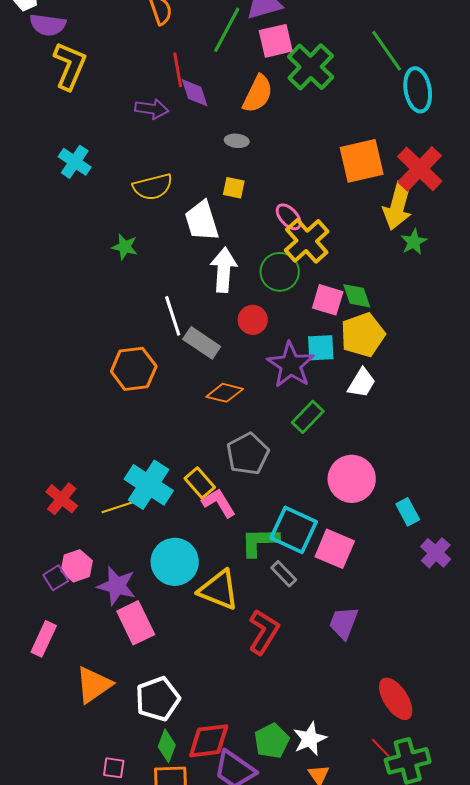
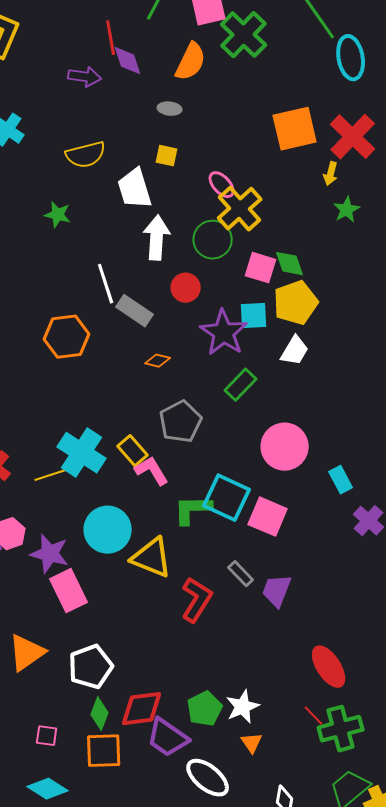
yellow arrow: (398, 206) -> (331, 174), size x0.5
orange diamond: (225, 393) -> (158, 361), size x0.7
gray rectangle: (284, 574) -> (241, 574), moved

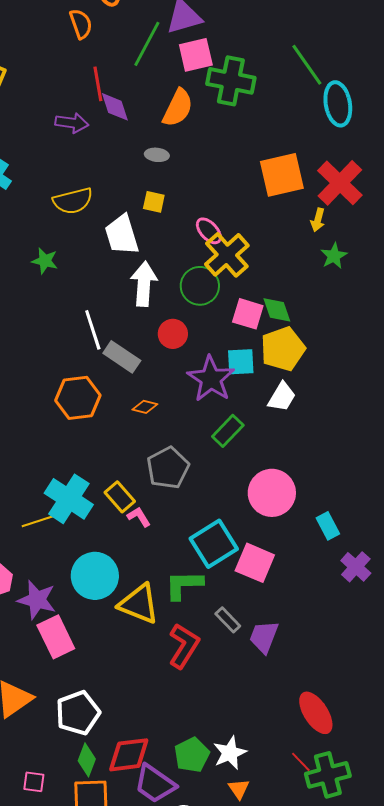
green cross: (244, 35) -> (231, 81), turned -33
orange hexagon: (67, 337) -> (78, 398), moved
pink L-shape: (152, 471) -> (139, 517), size x0.7
cyan square: (227, 498) -> (214, 544), turned 33
green L-shape: (193, 510) -> (184, 585), moved

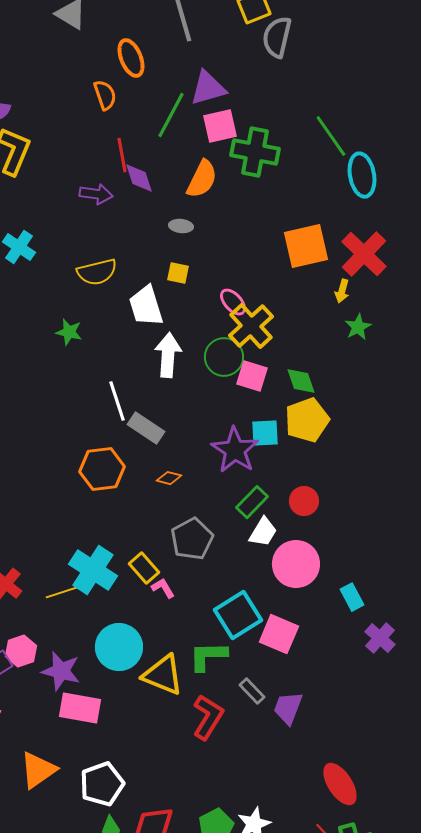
pink square: (248, 314) -> (252, 376), moved
red circle: (173, 334) -> (304, 501), moved
white trapezoid: (282, 397) -> (263, 532), moved
pink rectangle: (56, 637) -> (80, 708), turned -54

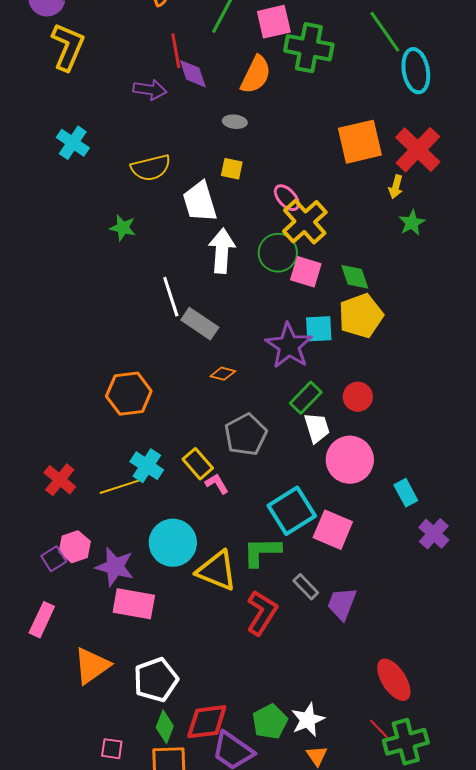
orange hexagon: (102, 469) -> (129, 394), moved
white trapezoid: (263, 532) -> (317, 428), turned -48
cyan cross: (93, 570) -> (147, 466), size x0.7

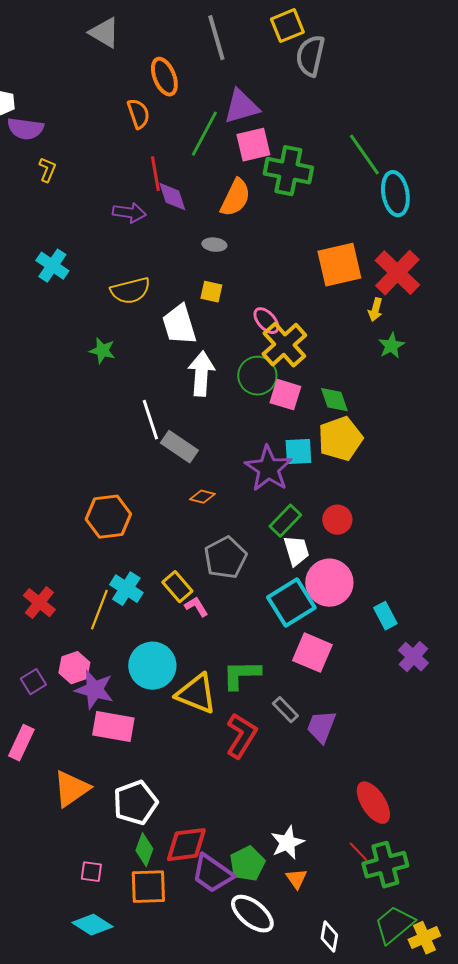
yellow L-shape: (68, 47) -> (47, 170), size x0.5
yellow line: (120, 487) -> (99, 610), turned -51
cyan square: (292, 511) -> (291, 603), moved
pink hexagon: (75, 547) -> (74, 668), moved
green pentagon: (270, 722) -> (247, 864), moved

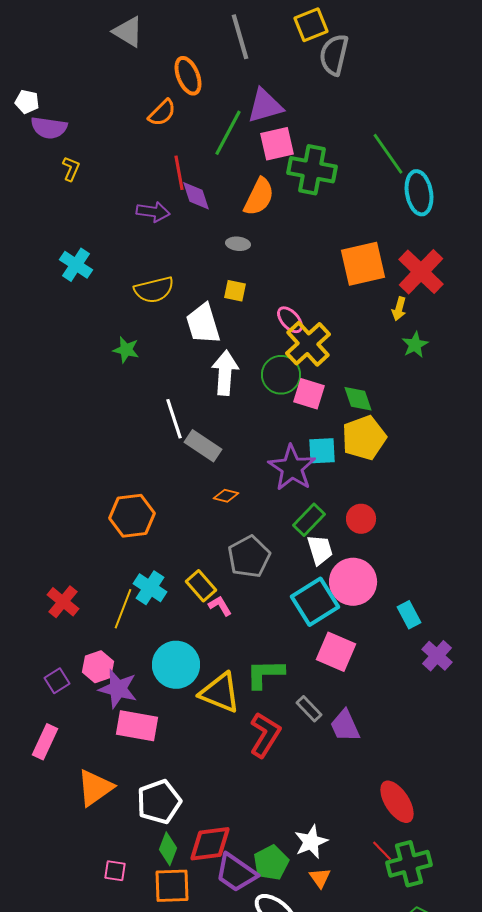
orange semicircle: (138, 114) -> (162, 113), turned 64
purple trapezoid: (321, 727) -> (345, 726), turned -45

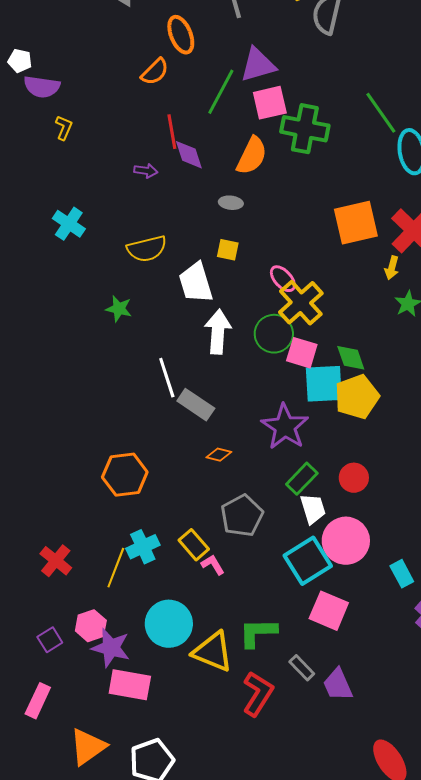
purple arrow: (153, 212) -> (146, 171), size x0.7
cyan square: (322, 451) -> (324, 384), moved, size x1.4
cyan cross: (150, 588) -> (143, 547), turned 32

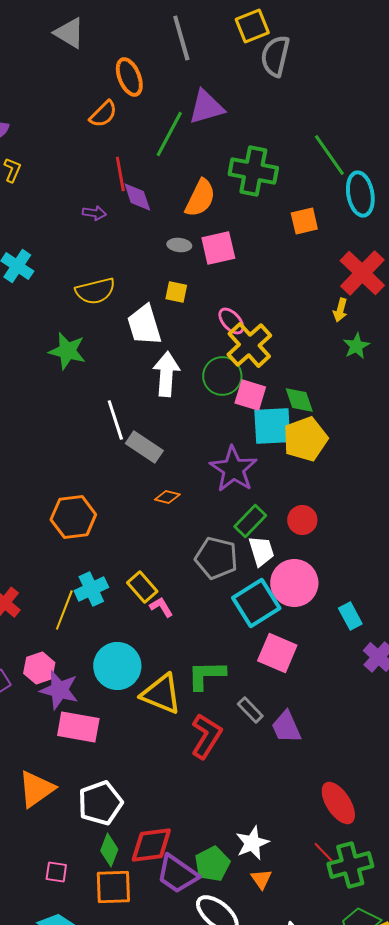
pink square: (270, 103) -> (218, 248), moved
orange square: (356, 223) -> (304, 221), moved, size x0.6
green star: (119, 309) -> (67, 351), size x1.4
gray pentagon: (242, 516) -> (216, 558), moved, turned -30

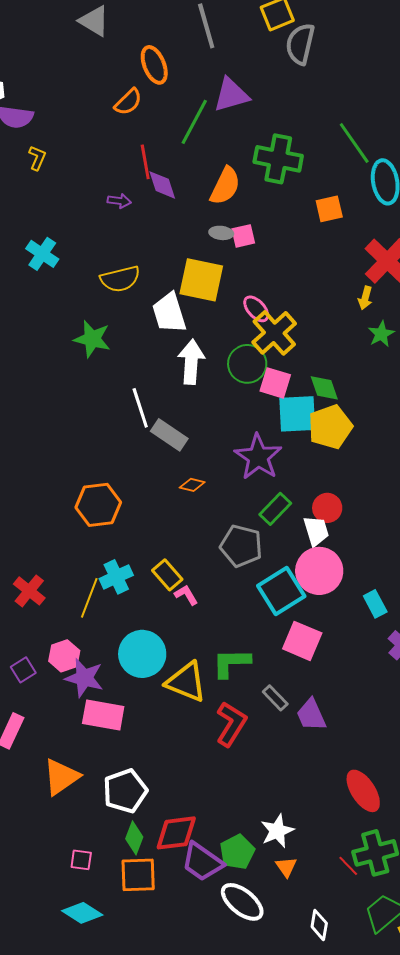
gray ellipse: (179, 245) -> (221, 233), moved
pink square: (218, 248) -> (243, 236), size x0.7
yellow square: (176, 292) -> (201, 280), size x2.0
white trapezoid: (261, 551) -> (316, 531), moved
red line: (323, 852) -> (348, 866), moved

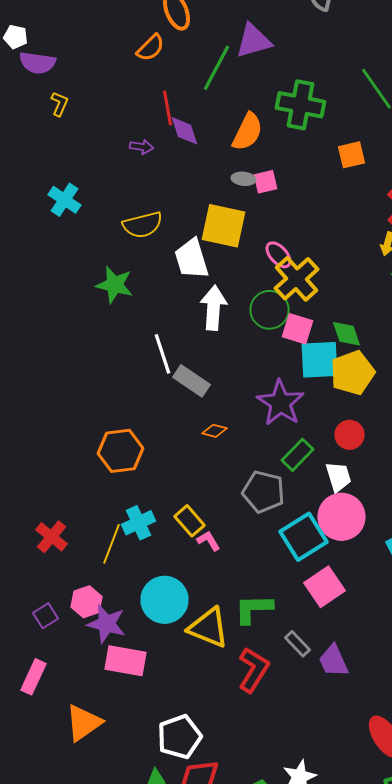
red circle: (327, 508) -> (350, 435), moved
pink square: (302, 641) -> (324, 587), turned 33
white pentagon: (125, 791) -> (180, 737), moved

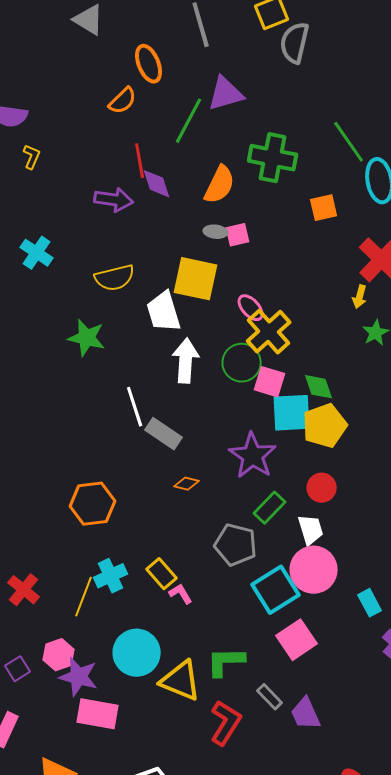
purple arrow: (142, 147) -> (114, 200), size x1.6

